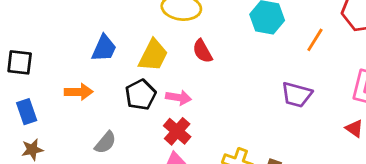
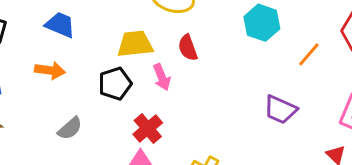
blue trapezoid: (104, 48) -> (60, 25), moved, turned -100
yellow trapezoid: (153, 55) -> (135, 44), turned -132
pink arrow: (179, 98) -> (162, 77), moved, turned 50

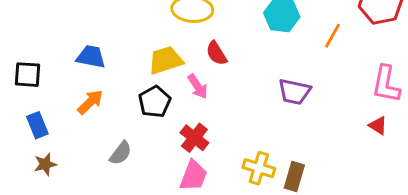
orange arrow: (50, 70) -> (90, 102), turned -40
purple trapezoid: (280, 110) -> (294, 92), moved

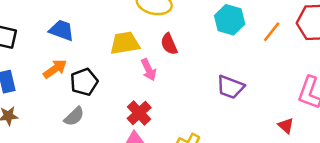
orange line: (332, 36) -> (272, 32), moved
black pentagon: (155, 102) -> (84, 82), moved
red triangle: (378, 125) -> (286, 126), moved

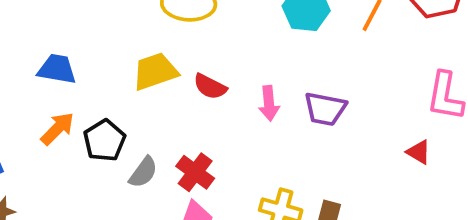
red semicircle: (169, 44) -> (210, 87), moved, turned -30
pink arrow: (149, 70) -> (269, 103), moved, turned 30
gray semicircle: (74, 116) -> (143, 172), moved

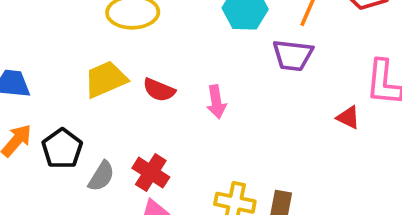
purple trapezoid: (325, 109) -> (293, 55), moved
red triangle: (419, 152) -> (348, 117), moved

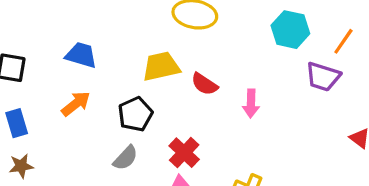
black pentagon: (62, 149) -> (135, 114), moved
gray semicircle: (101, 176) -> (126, 158), moved

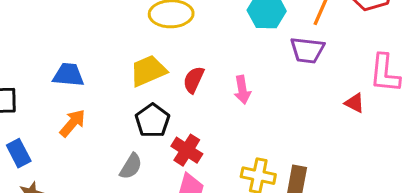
red semicircle: (204, 84) -> (194, 80), turned 92
black pentagon: (135, 114) -> (152, 121), moved

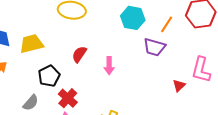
yellow trapezoid: (148, 71) -> (31, 44), moved
red triangle: (355, 103) -> (179, 86), turned 40

